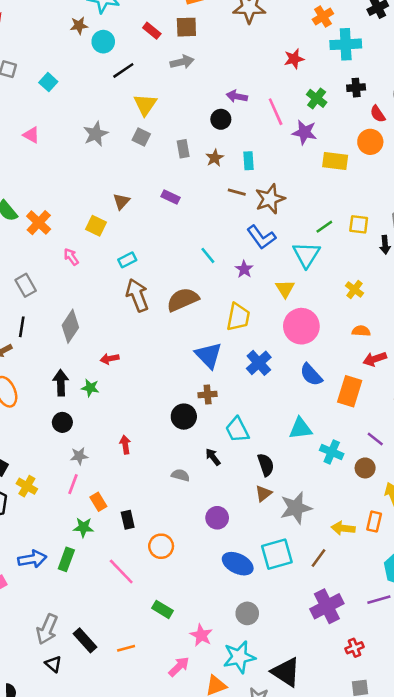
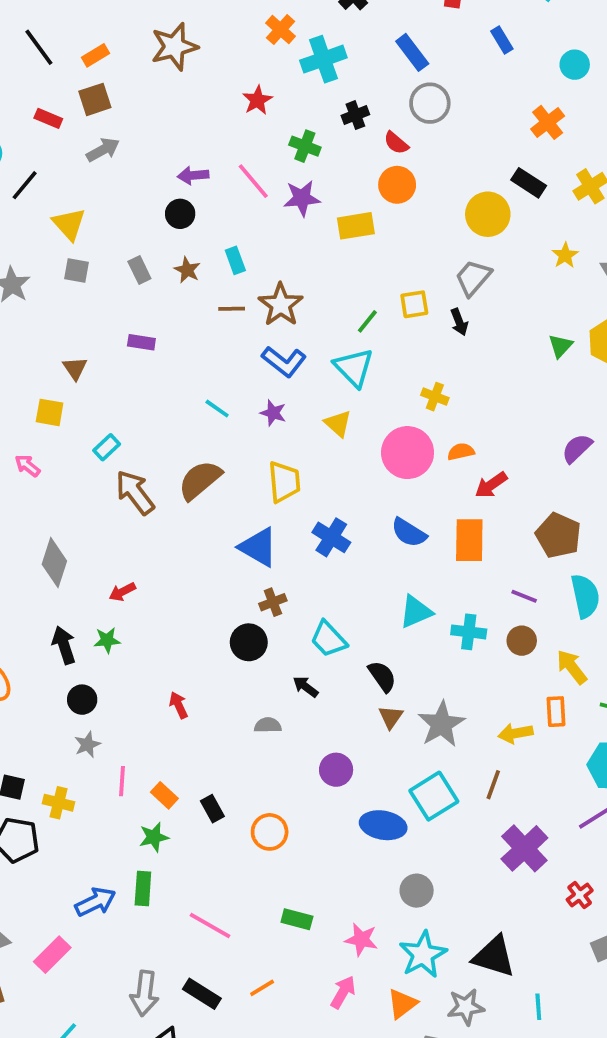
pink circle: (301, 326) -> (408, 453), moved
gray star: (79, 456) -> (87, 745), moved
pink line: (121, 571) -> (210, 926), moved

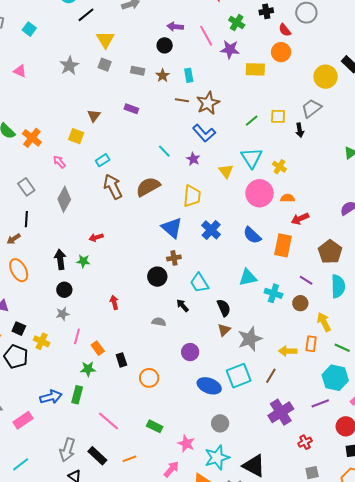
gray rectangle: (139, 270) -> (138, 71), turned -64
cyan triangle: (354, 368) -> (252, 158), moved
gray diamond: (54, 563) -> (64, 199), moved

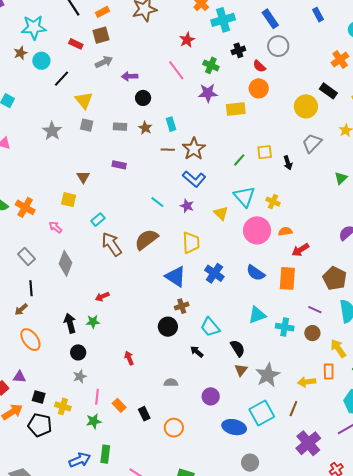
purple arrow: (175, 27) -> (130, 76), moved
pink line: (206, 36) -> (176, 70), moved
gray trapezoid: (311, 108) -> (312, 143), moved
gray semicircle: (159, 322) -> (171, 383), moved
green star: (88, 369) -> (94, 421), moved

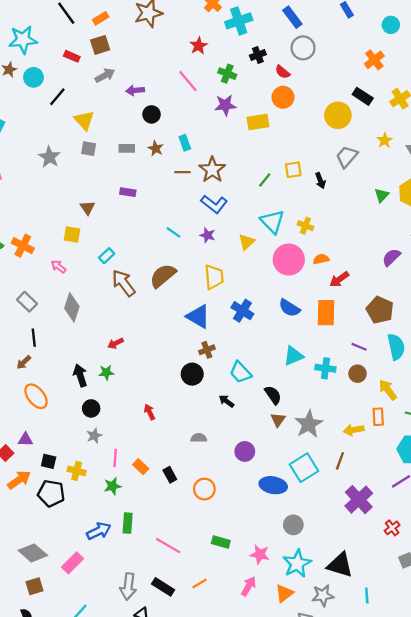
yellow triangle: (221, 213) -> (247, 242), turned 35

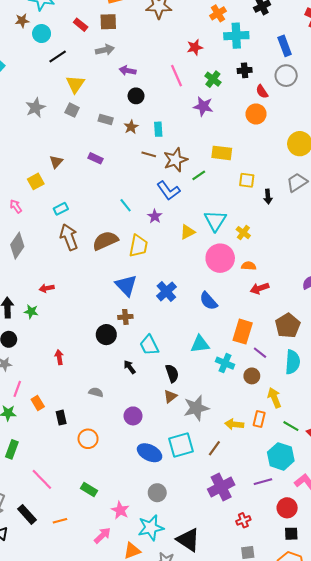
yellow rectangle: (258, 122) -> (222, 153), moved
green line: (265, 180) -> (199, 175), moved
yellow square: (72, 234) -> (36, 181), turned 35
yellow trapezoid: (214, 277) -> (138, 246), moved
orange rectangle: (326, 313) -> (243, 332), moved

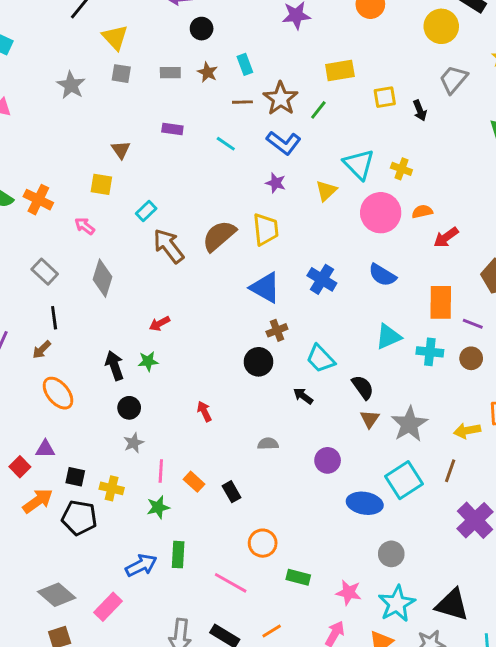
yellow square: (36, 181) -> (101, 184), turned -35
cyan line: (126, 205) -> (226, 144), moved
orange circle: (88, 439) -> (263, 543), moved

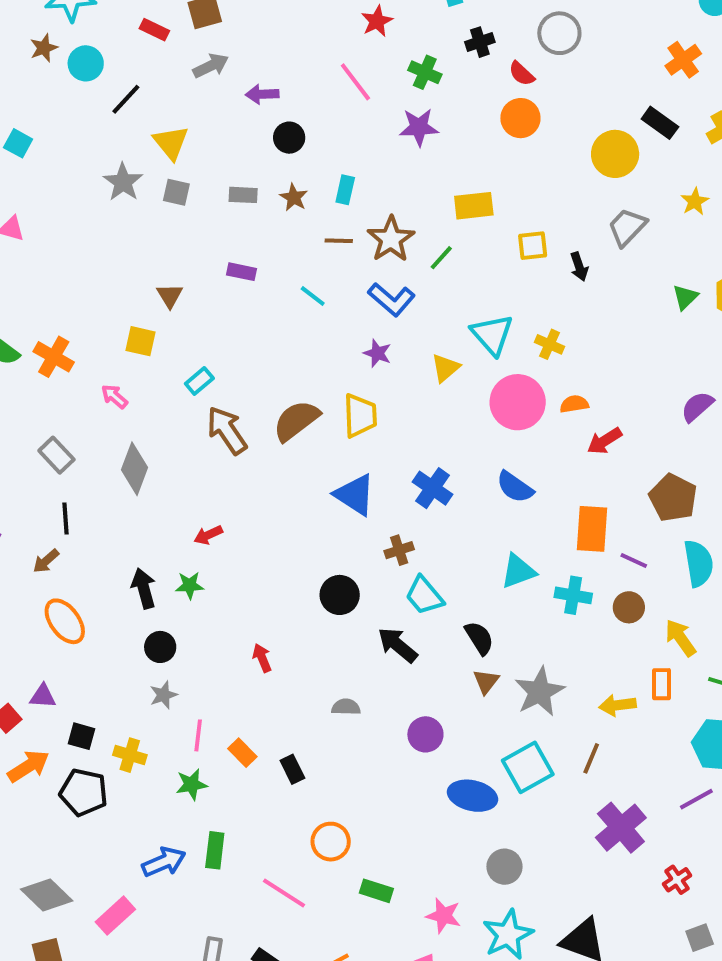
cyan rectangle: (245, 64) -> (345, 190), turned 30
gray star: (71, 85) -> (123, 182), moved
brown cross: (277, 330) -> (399, 550), moved
black arrow: (303, 396) -> (397, 645), size x1.5

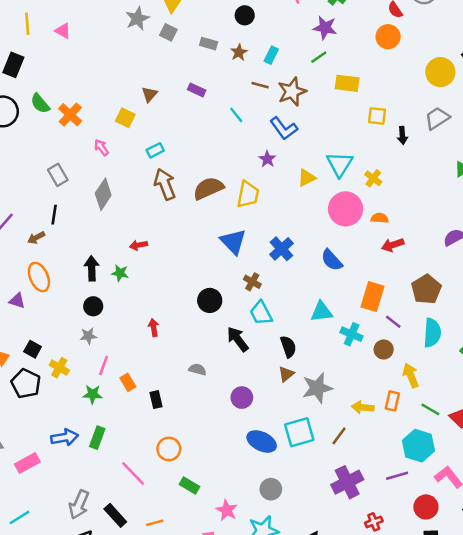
green line: (441, 258) -> (319, 57), moved
brown cross: (399, 550) -> (252, 282), turned 35
purple triangle: (43, 696) -> (17, 301), moved

